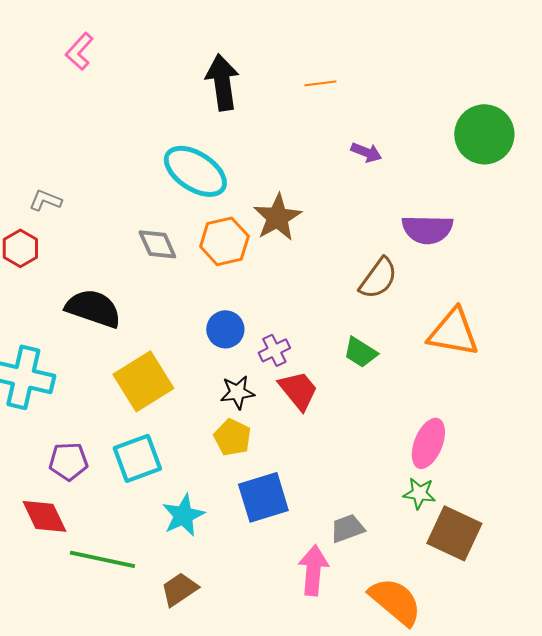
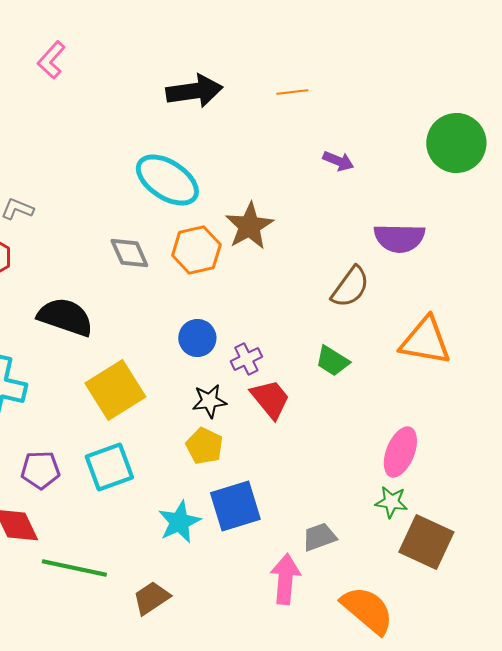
black arrow: (222, 82) -> (194, 91), turned 90
cyan star: (183, 515) -> (179, 522), moved

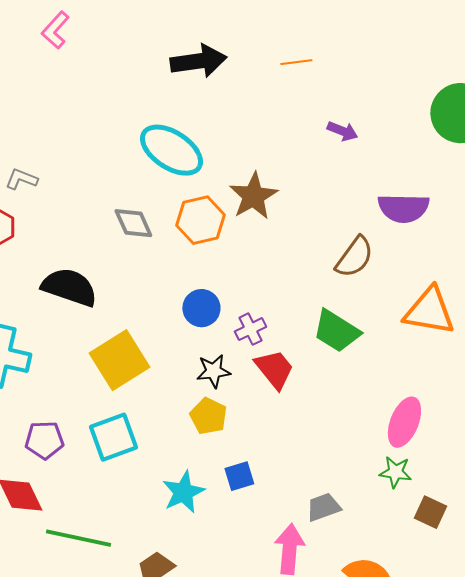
green trapezoid: (332, 361) -> (336, 331), size x1.4
blue square: (235, 506) -> (239, 476), size x0.6
brown square: (426, 542) -> (430, 512), size x0.6

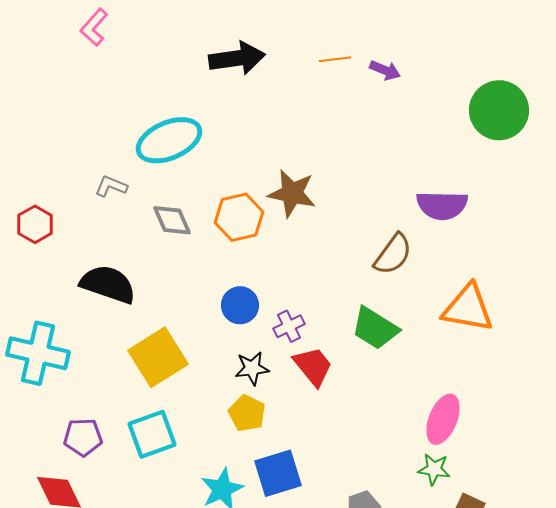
purple arrow: (342, 131) -> (385, 70), moved
cyan ellipse: (171, 150) -> (169, 140), moved, turned -56
gray L-shape: (21, 179) -> (111, 186), moved
brown star: (253, 196) -> (292, 193), turned -30
blue square: (239, 476) -> (278, 473), size x1.6

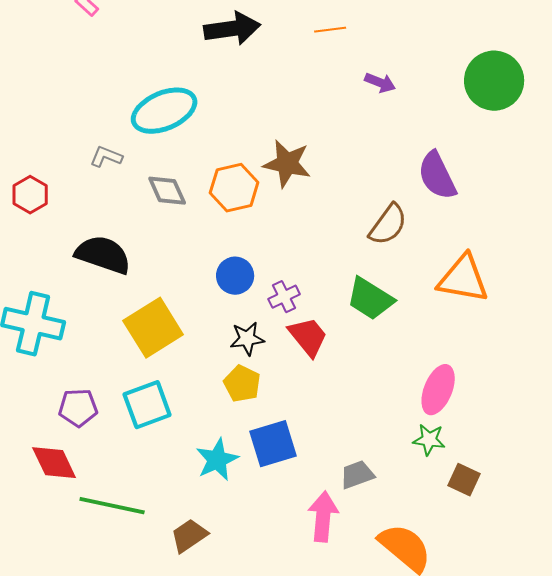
purple arrow: (385, 70) -> (380, 83), moved
purple semicircle: (442, 205) -> (437, 176), turned 63

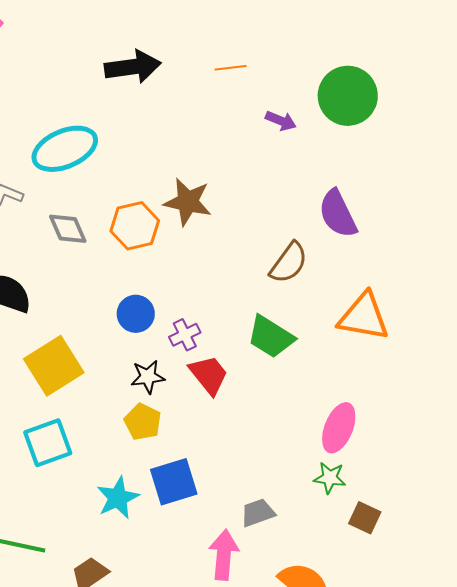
green circle: (494, 81) -> (348, 96), moved

